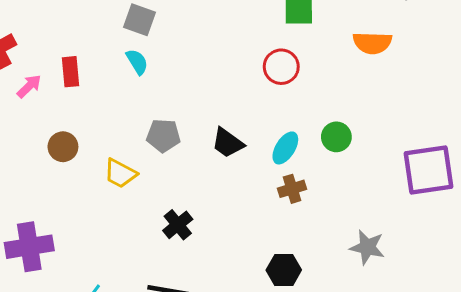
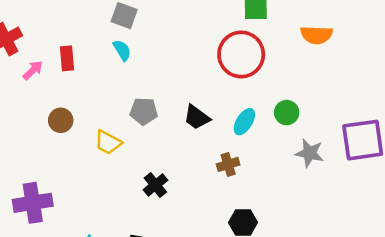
red circle: (281, 67) -> (241, 54), size x1.6
brown cross: (292, 189) -> (228, 164), moved
gray star: (367, 247) -> (310, 153), moved

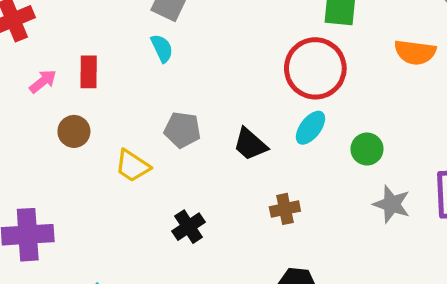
red rectangle: (67, 58) -> (89, 72), moved
pink arrow: (33, 70) -> (43, 81), moved
cyan ellipse: (244, 122) -> (310, 128), moved

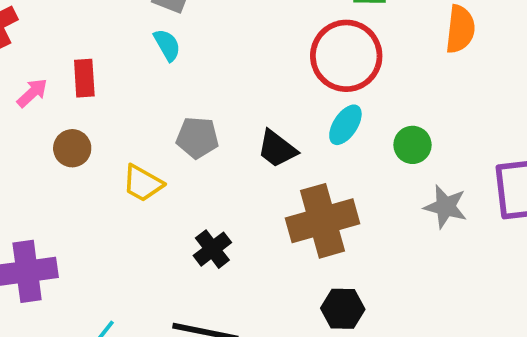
orange semicircle: (415, 52) -> (460, 29), turned -87
brown cross: (285, 209) -> (322, 221), size x2.0

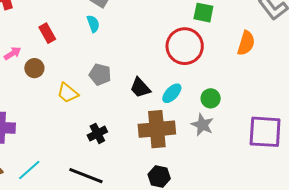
red rectangle: (84, 78) -> (47, 33), turned -36
pink arrow: (32, 93) -> (13, 53), moved
cyan ellipse: (345, 125) -> (172, 93), moved
gray star: (445, 207) -> (202, 125), moved

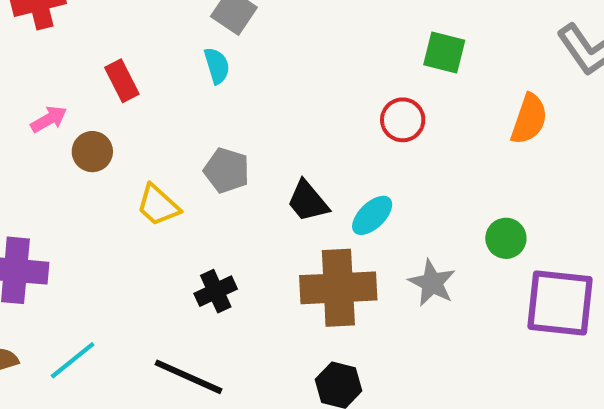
red circle: (185, 46) -> (403, 120), size x0.6
green circle: (211, 98) -> (506, 238), moved

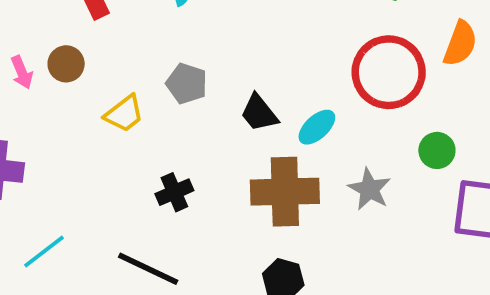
pink arrow: (49, 119) -> (22, 72), moved, turned 96
red circle: (403, 120) -> (389, 72), moved, size x1.8
yellow trapezoid: (158, 205) -> (124, 114), turned -81

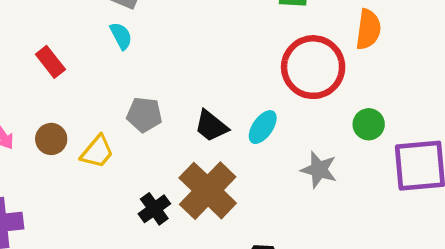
brown circle: (66, 64) -> (51, 139), moved
brown cross: (285, 192) -> (208, 191), moved, turned -32

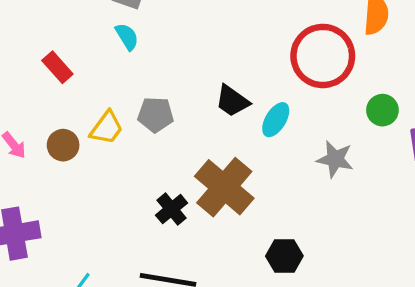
black trapezoid: (211, 126) -> (232, 101), moved
yellow trapezoid: (97, 152) -> (107, 128), moved

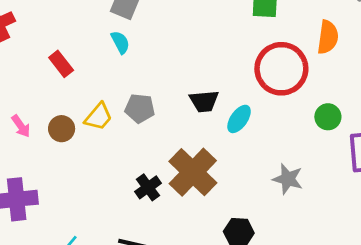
black trapezoid: (232, 101) -> (204, 101), turned -44
gray star: (335, 159) -> (288, 179), moved

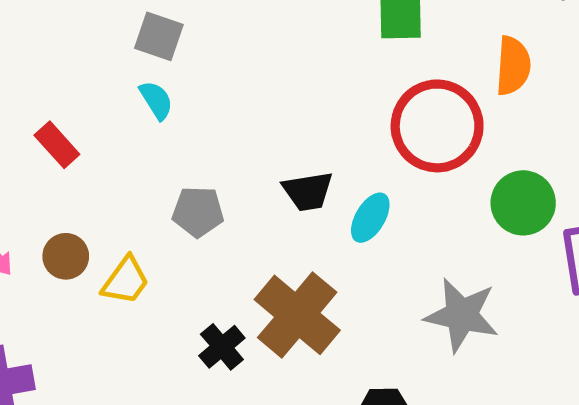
yellow trapezoid: (99, 117) -> (126, 281), moved
green circle: (328, 117) -> (523, 203), size x1.4
gray star: (288, 179) -> (462, 315), size x1.4

